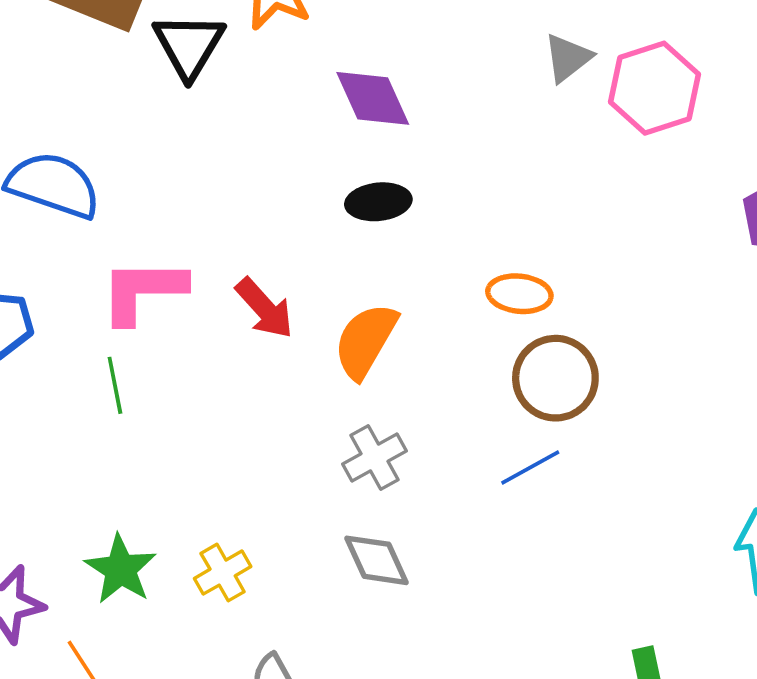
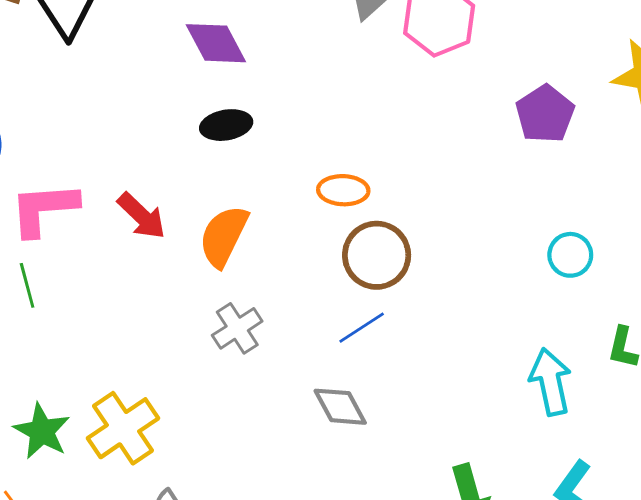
gray diamond: (376, 560) -> (340, 407), moved
yellow cross: (223, 573) -> (123, 428), size x1.6

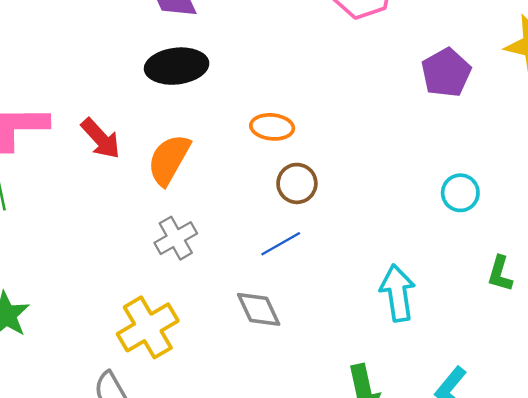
black ellipse: (226, 125) -> (177, 66), size x1.4
brown circle: (377, 255) -> (297, 183), size x0.7
cyan arrow: (550, 382) -> (398, 293), moved
yellow cross: (123, 428) -> (148, 327), moved

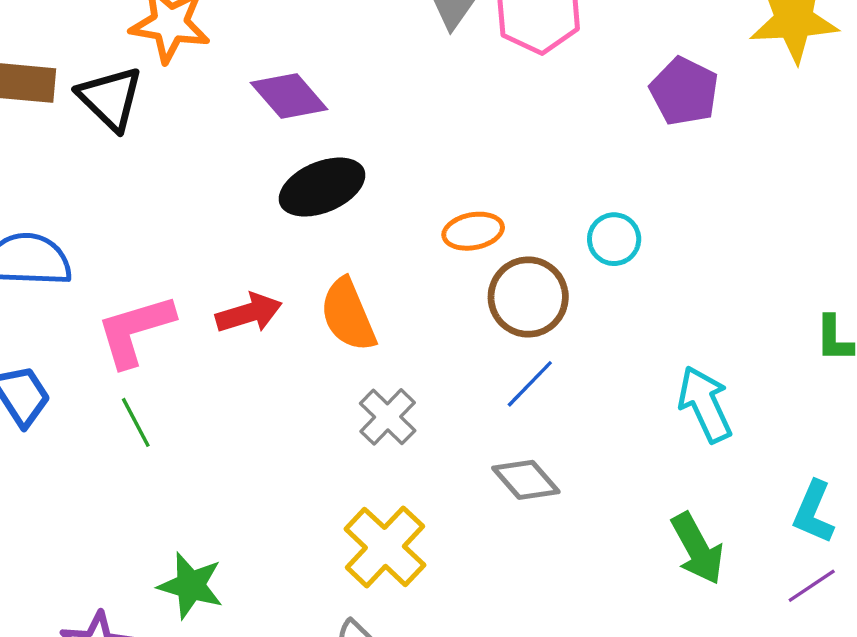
red arrow: (101, 138) -> (249, 313), turned -48
orange semicircle: (169, 160) -> (348, 315), turned -36
brown circle: (297, 183) -> (528, 297), size x1.4
cyan circle: (460, 193) -> (614, 239), moved

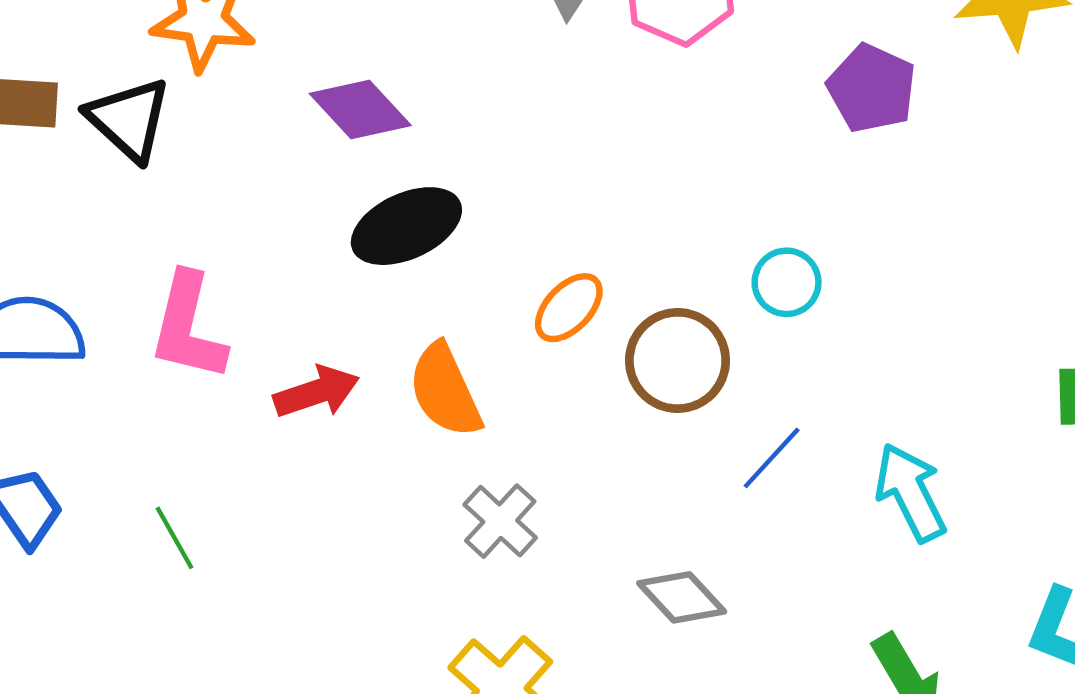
orange ellipse: (473, 231) -> (569, 308), moved, turned -34
pink L-shape: (135, 330) -> (188, 327), moved, turned -58
blue line: (530, 384) -> (772, 458), moved

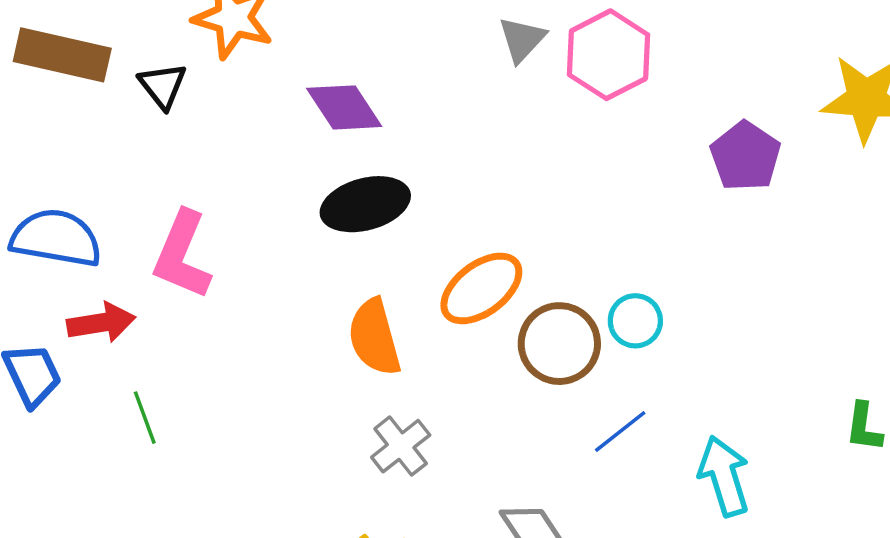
black triangle: (129, 119) -> (163, 86), size x0.7
cyan circle: (787, 282) -> (635, 321), moved
orange ellipse: (569, 308) -> (481, 288), size x1.4
red arrow: (317, 392) -> (101, 323), moved

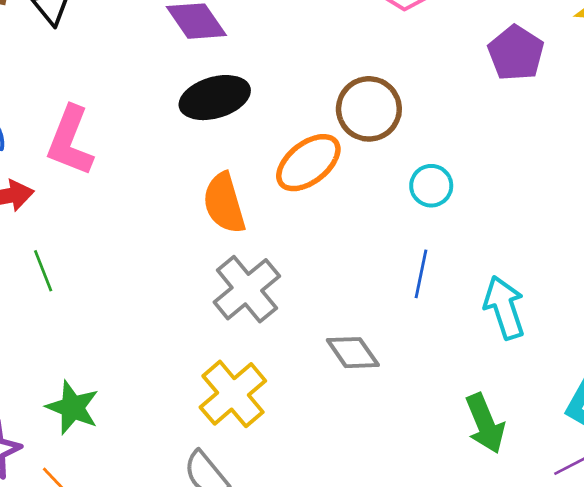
brown circle: (559, 344) -> (369, 109), moved
blue line: (620, 431) -> (421, 274), turned -39
gray cross: (401, 446) -> (247, 289), size x1.4

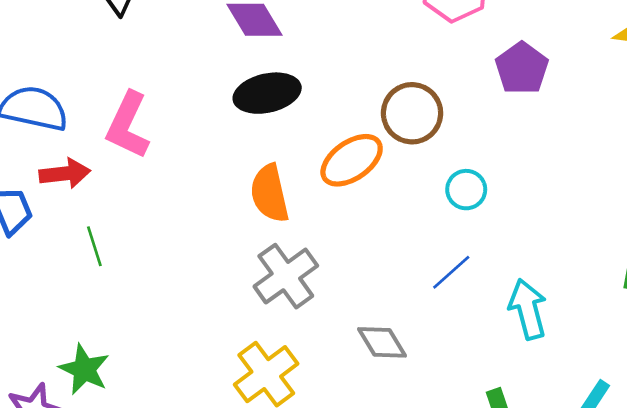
purple pentagon: (516, 53) -> (522, 68), moved
blue line: (421, 274) -> (451, 272), turned 33
green star: (73, 407) -> (84, 369), moved

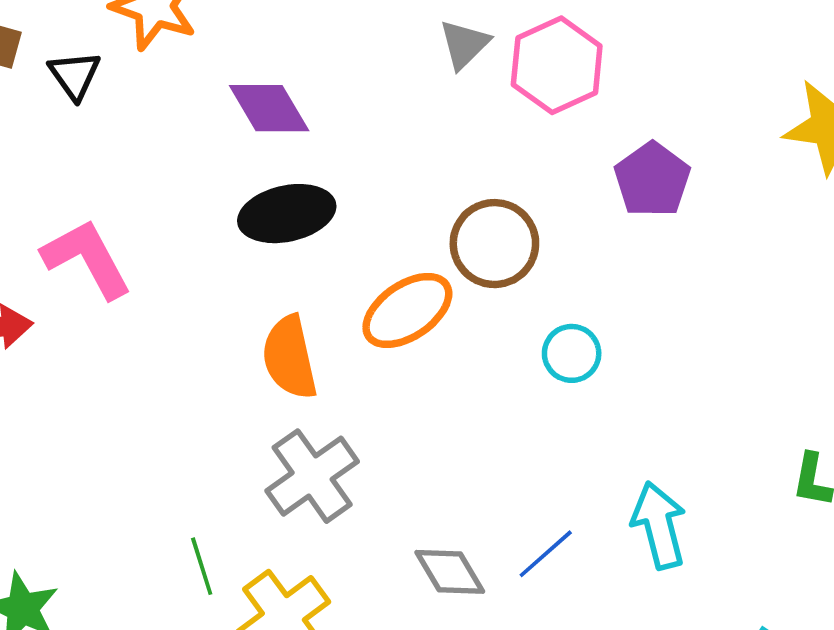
pink L-shape: (128, 125) -> (87, 259), turned 126
green line: (94, 246) -> (202, 566), moved
blue line: (451, 272) -> (546, 554), moved

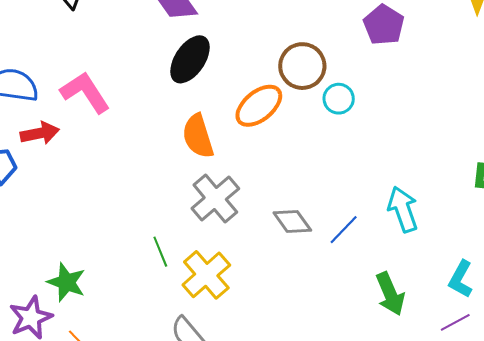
black ellipse: (287, 214) -> (190, 59), turned -39
cyan circle: (572, 353) -> (339, 99), moved
gray diamond: (450, 572) -> (292, 222), moved

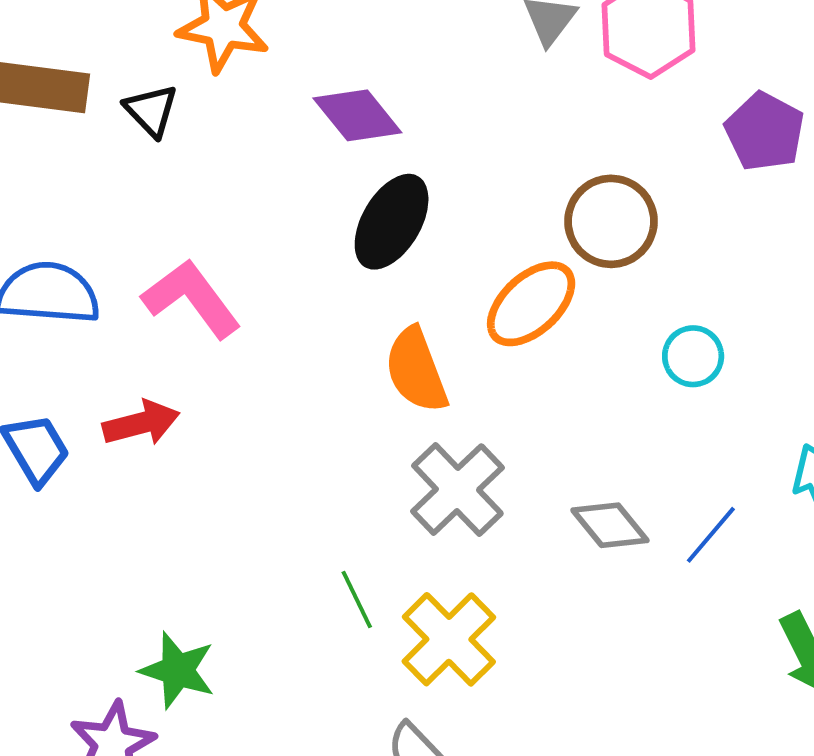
cyan circle: (339, 99) -> (693, 356), moved
red arrow: (40, 133) -> (141, 423), moved

